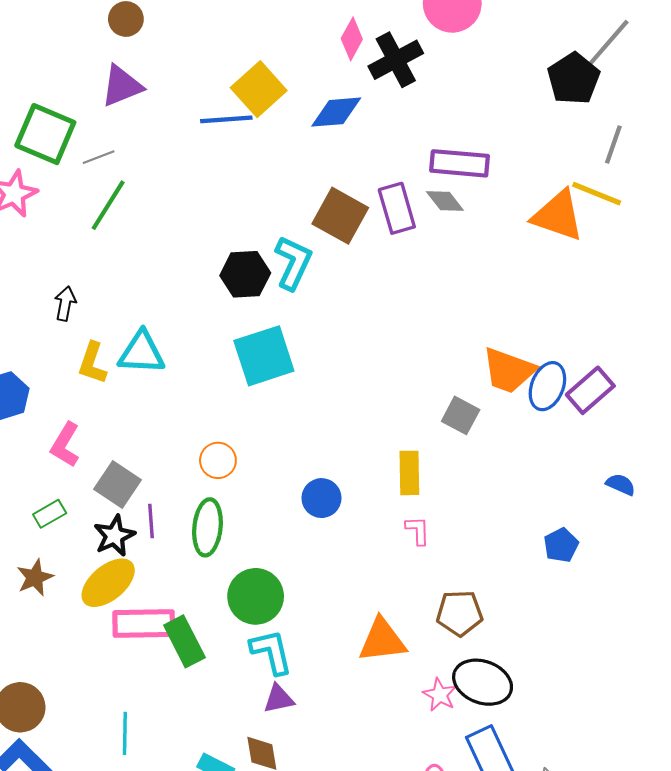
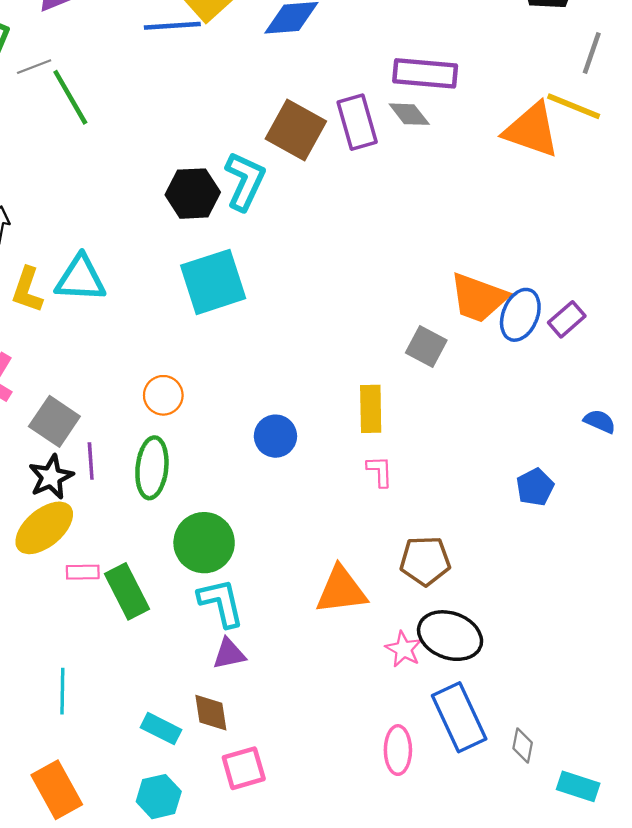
green line: (108, 205) -> (70, 97), moved, turned -62
purple rectangle: (590, 390) -> (567, 319), size x0.7
pink rectangle: (144, 624) -> (83, 572), size x0.5

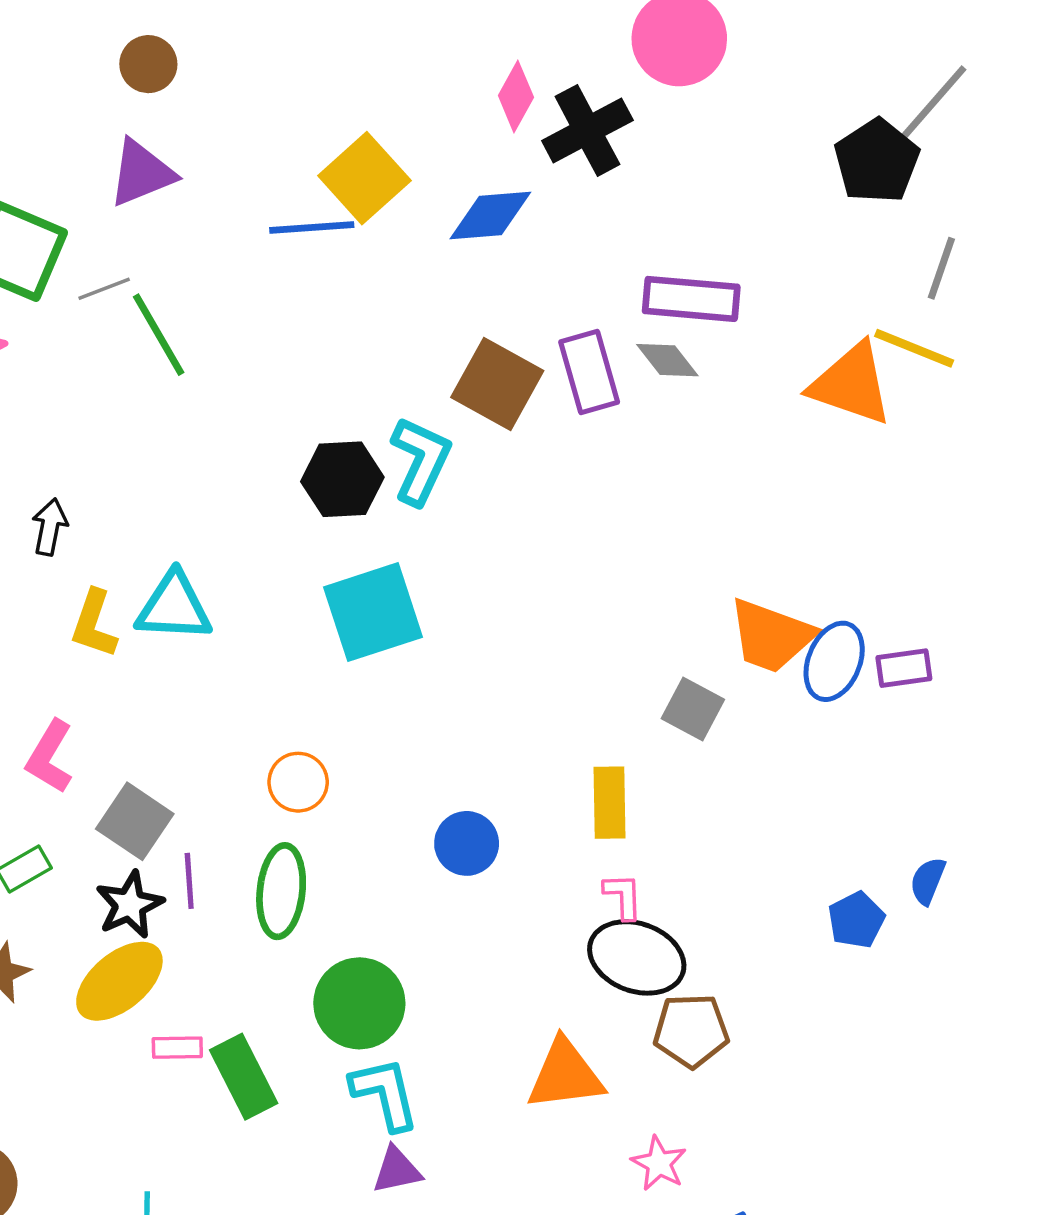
purple rectangle: (567, 319) -> (904, 668), turned 33
blue semicircle: (600, 421) -> (928, 881), moved, turned -92
black ellipse: (450, 636) -> (637, 957), moved

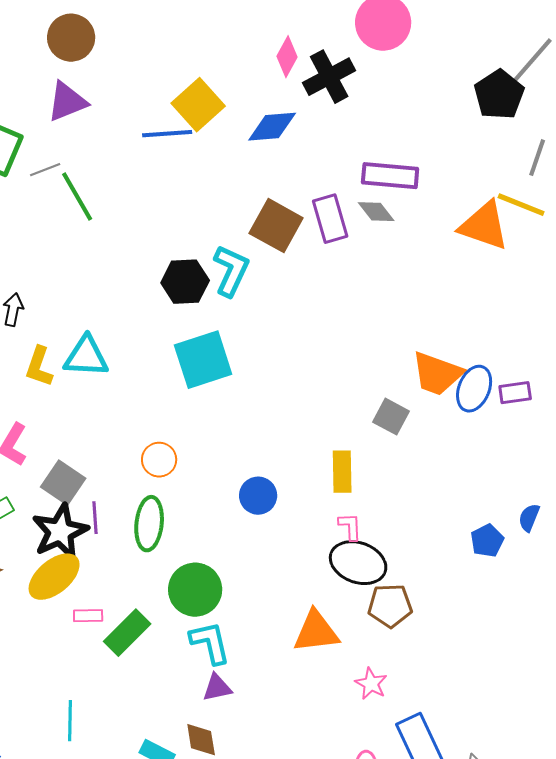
brown circle: (148, 64) -> (71, 38), size x1.4
black star: (130, 905) -> (60, 532), size x1.4
green rectangle: (244, 1077) -> (127, 633), turned 72

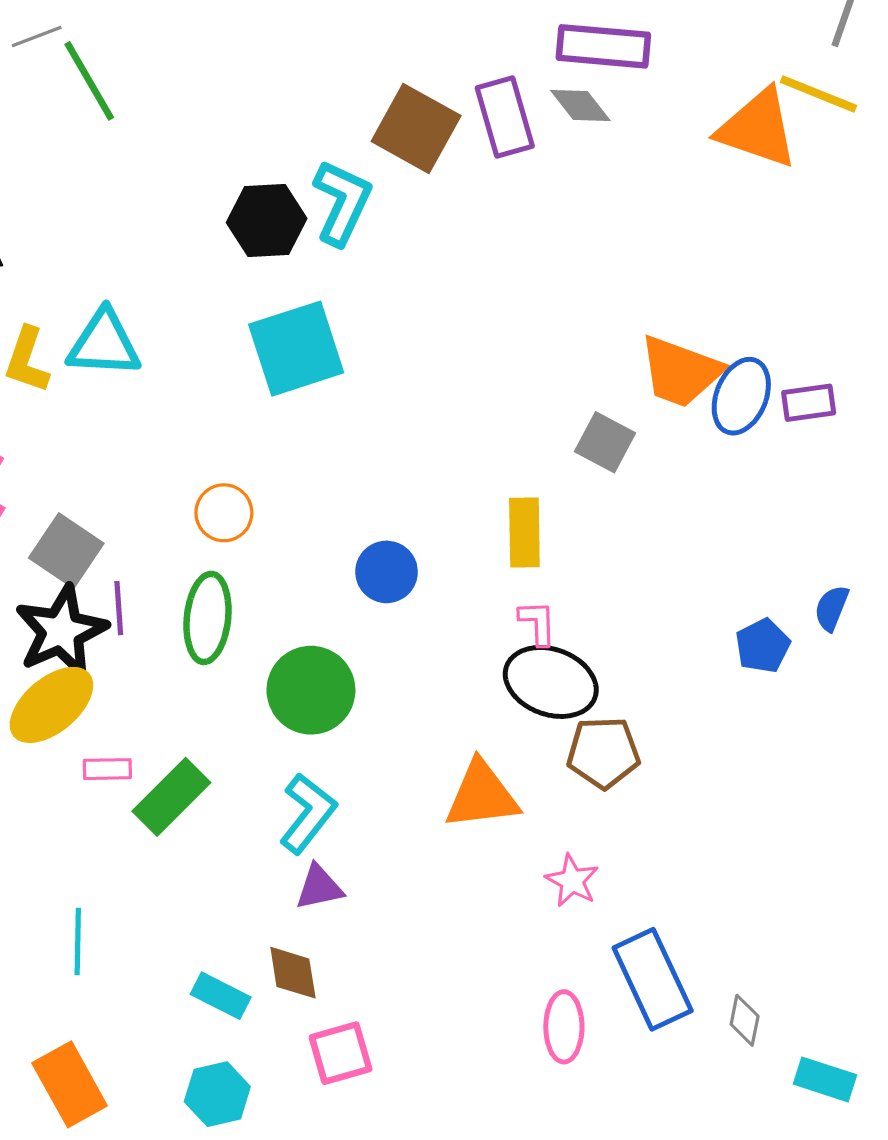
green circle: (195, 590) -> (311, 690), moved
cyan L-shape: (210, 643) -> (308, 813), turned 51

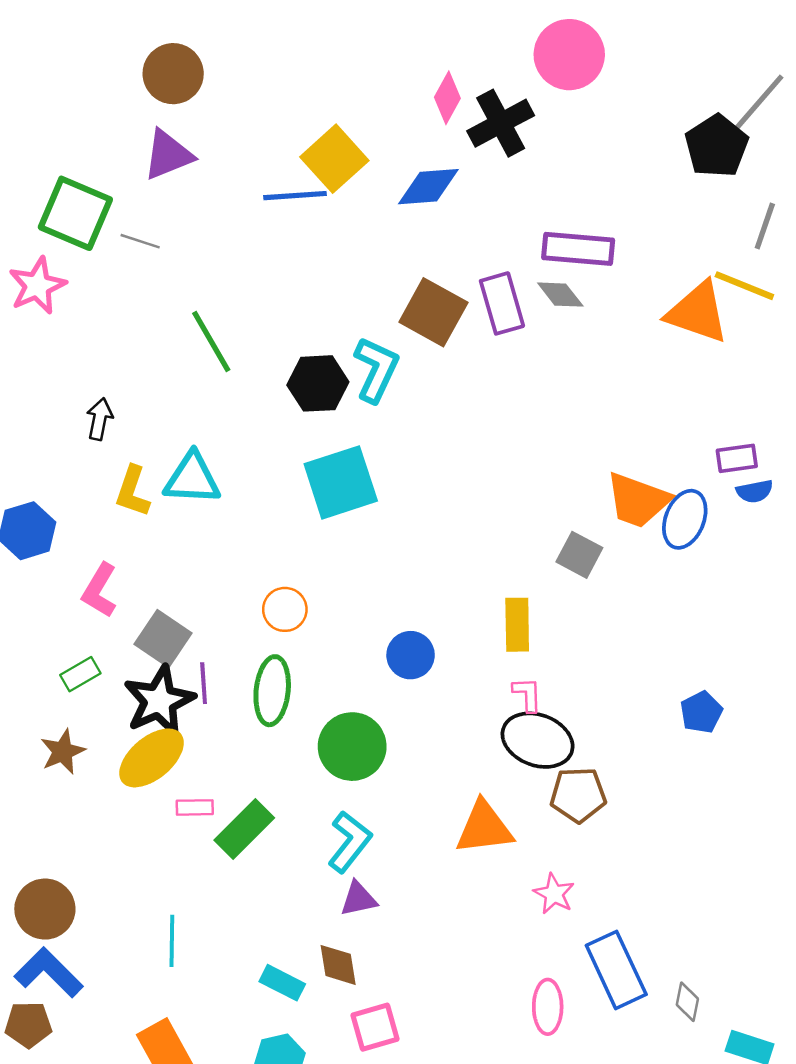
gray line: (37, 36) -> (140, 241), turned 39
green line: (89, 81) -> (211, 342), moved
purple rectangle: (809, 403) -> (737, 458), moved
blue semicircle: (832, 608) -> (755, 491), moved, turned -123

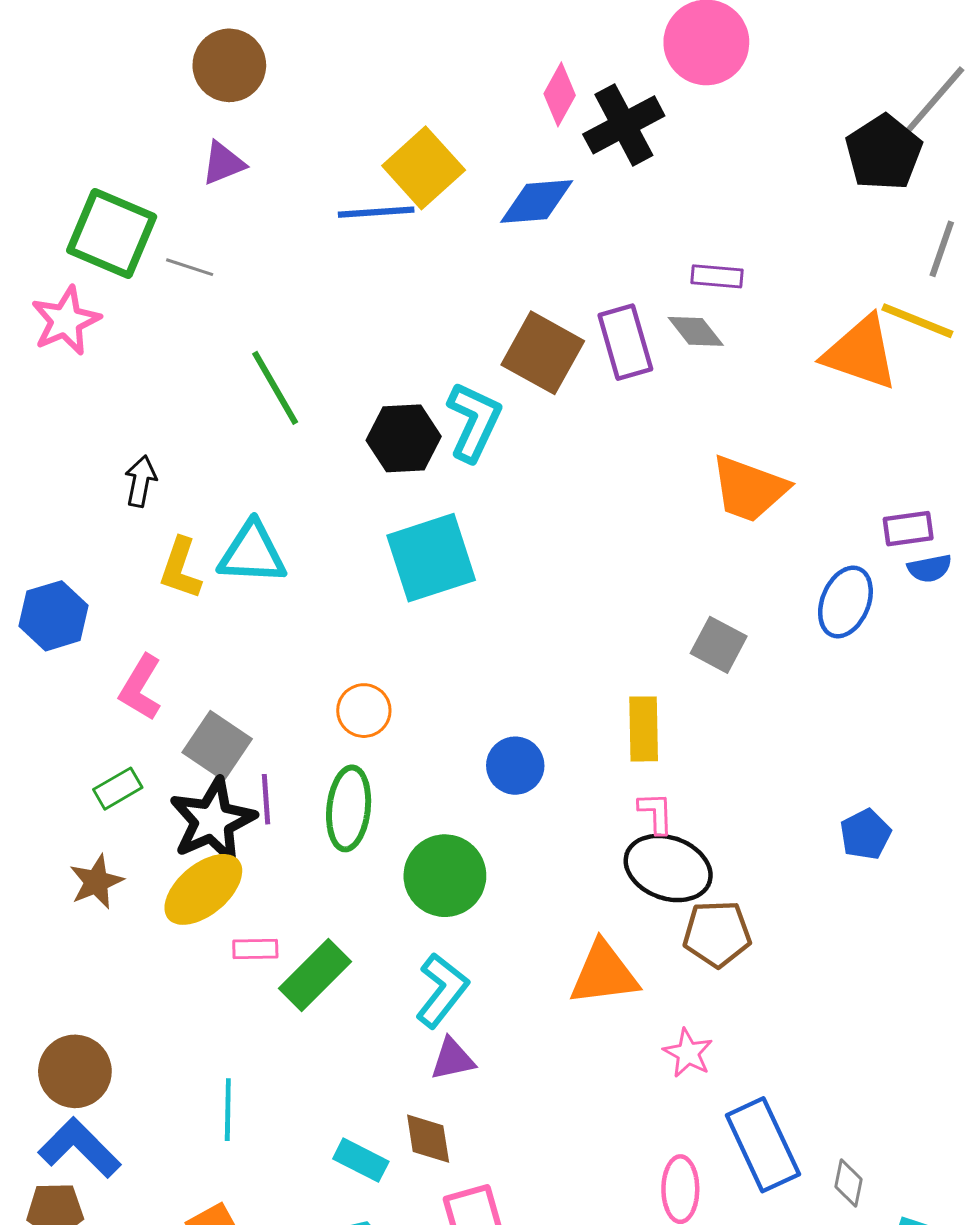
purple triangle: (168, 155) -> (223, 163), size x0.7
purple rectangle: (578, 249) -> (717, 276), size x0.6
orange trapezoid: (638, 500) -> (749, 489), moved

